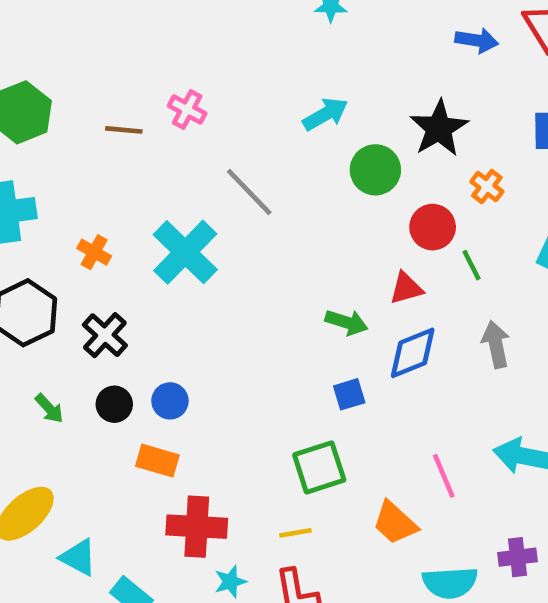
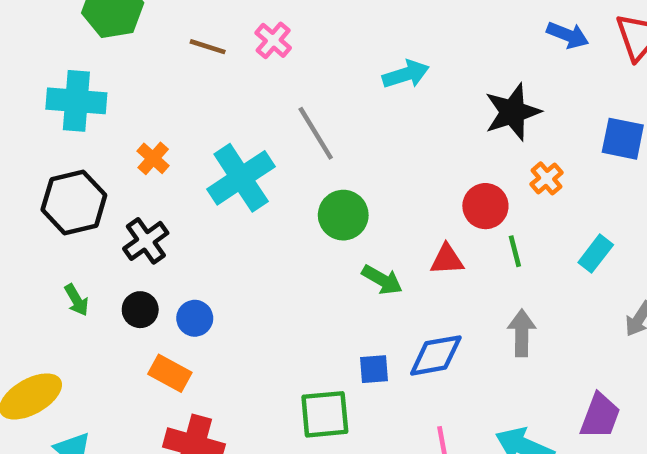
green circle: (375, 170) -> (343, 215), moved
blue diamond: (413, 353) -> (436, 355), moved
blue square: (349, 394) -> (374, 369), moved

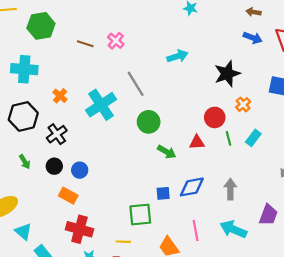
cyan rectangle: (596, 254) -> (253, 138), moved
gray arrow: (522, 333) -> (230, 189), moved

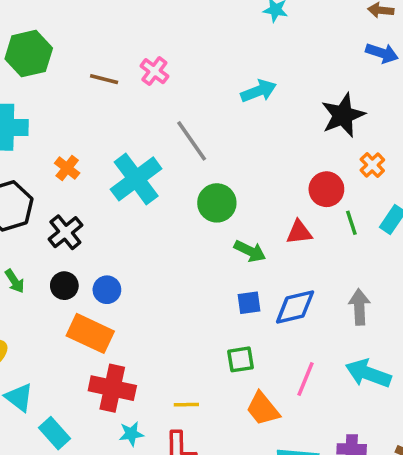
blue square: (163, 193) -> (249, 303), moved
orange rectangle: (68, 196) -> (90, 333), size x1.4
green square: (140, 215) -> (241, 359), moved, size x0.7
pink line: (196, 230) -> (305, 379), turned 36

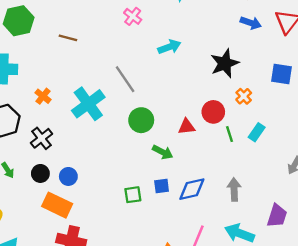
pink cross: (154, 71) -> (133, 16), moved
red triangle: (299, 232) -> (187, 127), moved
green square: (241, 359) -> (133, 195), moved

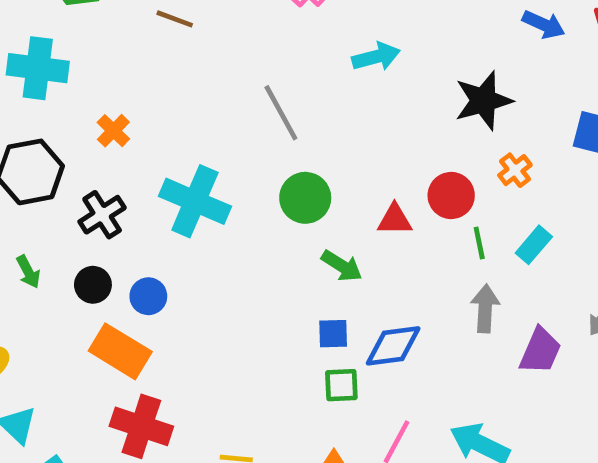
cyan cross: (88, 104) -> (195, 201), moved, turned -36
gray arrow: (234, 190) -> (485, 308), moved
green square: (133, 195) -> (341, 385), moved
purple trapezoid: (277, 216) -> (540, 351), moved

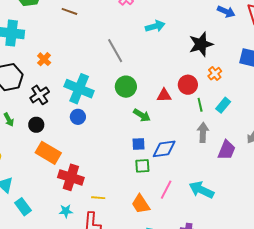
blue circle: (148, 296) -> (78, 117), moved
red cross: (141, 426) -> (71, 177), moved

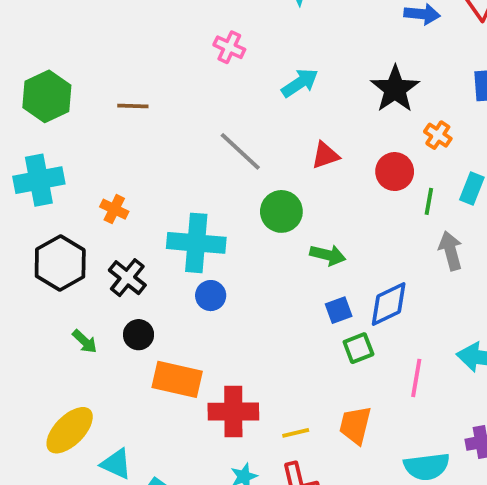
red triangle: (164, 95) -> (325, 155), moved
green line: (200, 105) -> (429, 201), turned 40
orange trapezoid: (141, 204) -> (355, 425), moved, turned 65

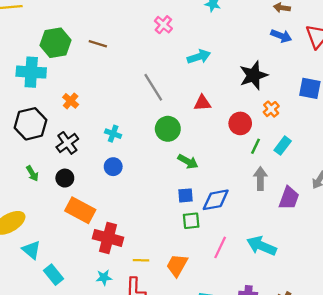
green hexagon: (47, 96) -> (56, 43), moved
cyan cross: (196, 243) -> (113, 134), size x0.5

